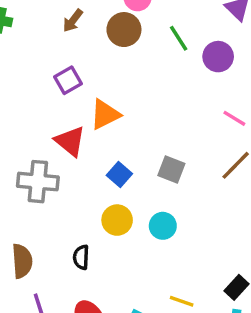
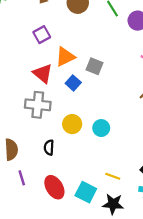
gray square: (171, 169) -> (95, 66), moved
blue square: (119, 175) -> (73, 83), moved
gray cross: (38, 182) -> (38, 105), moved

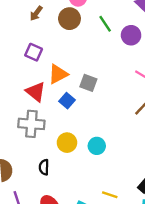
purple square: (42, 35) -> (34, 52), turned -35

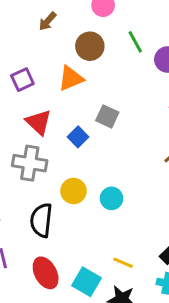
brown circle: (69, 19) -> (90, 46), moved
purple square: (34, 52) -> (22, 80), moved, turned 36
orange triangle: (58, 74) -> (71, 78), moved
black semicircle: (44, 167) -> (41, 220), size x1.6

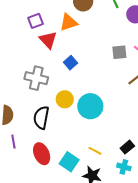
gray square: (107, 116) -> (119, 52), moved, turned -35
red triangle: (39, 122) -> (48, 40), moved
cyan circle: (112, 198) -> (90, 106), size x1.6

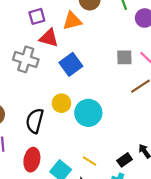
red triangle: (48, 40) -> (49, 38), turned -36
blue square: (71, 63) -> (71, 64), size x1.5
gray cross: (36, 78) -> (26, 59), moved
red ellipse: (42, 154) -> (32, 160), turned 30

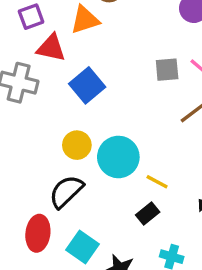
black semicircle: (35, 121) -> (66, 192), moved, turned 35
black rectangle: (125, 160) -> (148, 214), moved
yellow line: (89, 161) -> (157, 182), moved

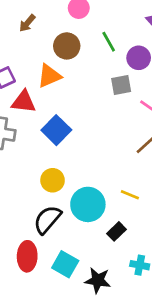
gray square: (167, 70) -> (121, 85), moved
cyan circle: (118, 157) -> (88, 204), moved
yellow line: (157, 182) -> (130, 195), moved

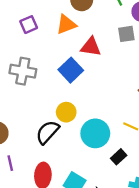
red triangle: (24, 102) -> (91, 47), moved
black semicircle: (47, 220) -> (47, 132), moved

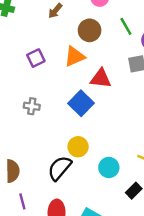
gray cross: (23, 71) -> (32, 106), size x0.6
cyan circle: (95, 133) -> (109, 167), size x0.7

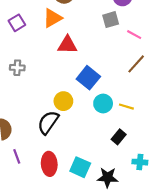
red triangle: (101, 78) -> (67, 45), moved
blue square: (81, 103) -> (88, 78), moved
cyan circle: (109, 167) -> (103, 104), moved

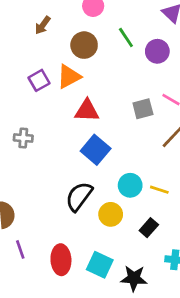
gray square: (111, 20) -> (143, 109), moved
purple square: (17, 23) -> (39, 80), moved
blue square: (88, 78) -> (96, 150), moved
yellow circle: (63, 101) -> (111, 214), moved
black semicircle: (48, 122) -> (79, 196), moved

